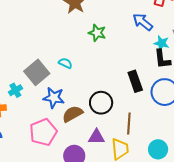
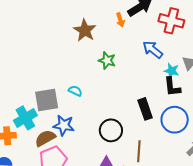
gray square: (37, 72) -> (47, 100), turned 30
cyan cross: (15, 90) -> (25, 118), size x1.6
brown semicircle: (72, 114) -> (45, 138), moved

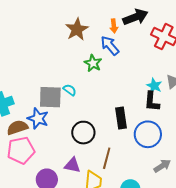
blue arrow: (153, 50) -> (110, 46), moved
cyan semicircle: (75, 91) -> (70, 90), moved
gray square: (47, 100) -> (50, 97), moved

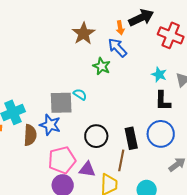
cyan star: (154, 86) -> (159, 75), moved
black rectangle: (121, 118) -> (131, 138), moved
brown semicircle: (17, 127) -> (30, 135), turned 115
pink pentagon: (21, 150) -> (62, 160), moved

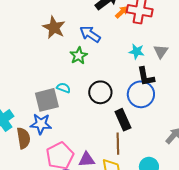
orange arrow: (120, 28) -> (122, 12), moved, turned -112
green star: (102, 66) -> (79, 56), turned 30
blue circle: (161, 134) -> (141, 94), moved
black circle: (96, 136) -> (100, 92), moved

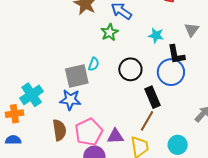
cyan star: (137, 52) -> (156, 35), moved
cyan semicircle: (64, 88) -> (94, 64), turned 88
brown semicircle: (23, 138) -> (59, 130), moved
brown line: (118, 144) -> (147, 121), turned 30

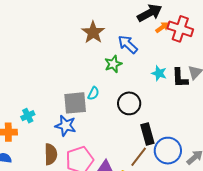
black L-shape: (176, 54) -> (180, 78), moved
blue circle: (171, 72) -> (168, 151), moved
cyan cross: (32, 95) -> (28, 116), size x0.6

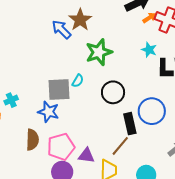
blue arrow: (128, 44) -> (61, 29), moved
green star: (113, 64) -> (99, 52), size x1.5
cyan star: (159, 73) -> (149, 50), moved
blue circle: (168, 151) -> (152, 111), moved

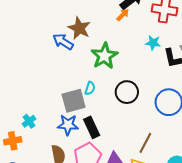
orange arrow: (149, 18) -> (123, 15), moved
black rectangle: (130, 124) -> (92, 127), moved

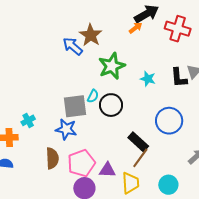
cyan star: (153, 43) -> (148, 79), moved
black circle: (127, 92) -> (111, 105), moved
black rectangle: (92, 127) -> (138, 142), moved, turned -30

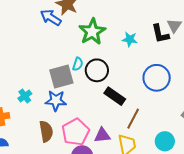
cyan cross: (28, 120) -> (25, 96), moved
black rectangle: (138, 142) -> (115, 96), moved

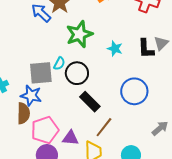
brown semicircle: (46, 131) -> (23, 113), moved

